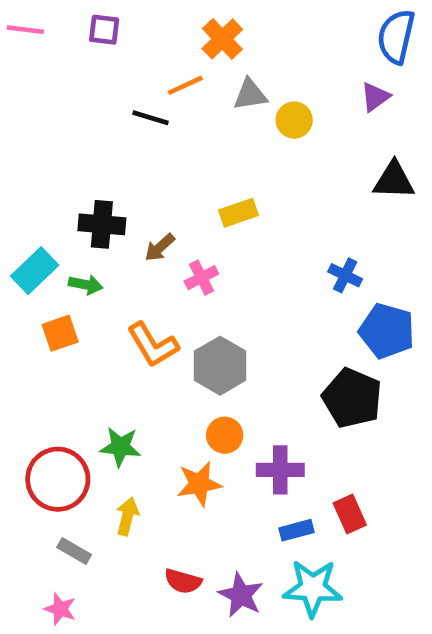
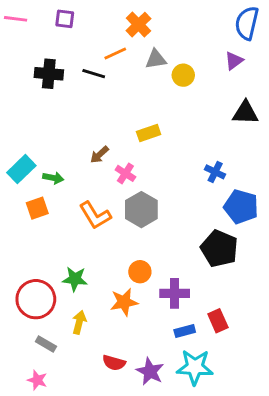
black cross: (102, 224) -> (49, 74), moved
pink cross: (201, 278) -> (125, 173), turned -30
gray hexagon: (220, 366) -> (141, 210), moved

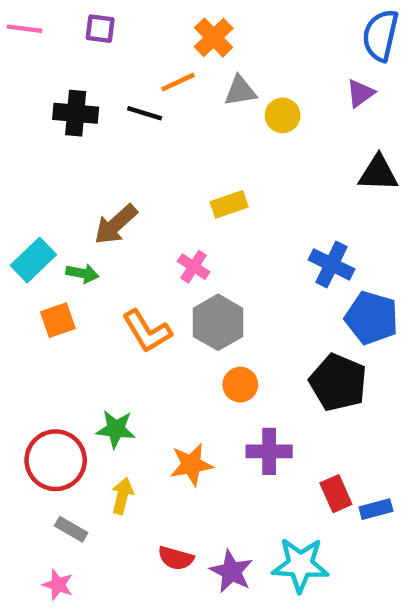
brown arrow: (99, 155) -> (116, 224), moved, size x1.5
blue cross: (215, 172) -> (331, 264), size x1.4
orange circle: (140, 272) -> (240, 385), moved
blue rectangle: (185, 331) -> (376, 509), moved

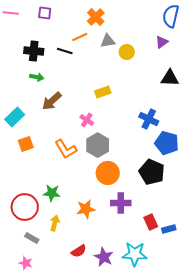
green arrow: (82, 273) -> (37, 77), moved
orange circle: (240, 385) -> (108, 173), size x1.5
red semicircle: (176, 558) -> (79, 251), turned -49

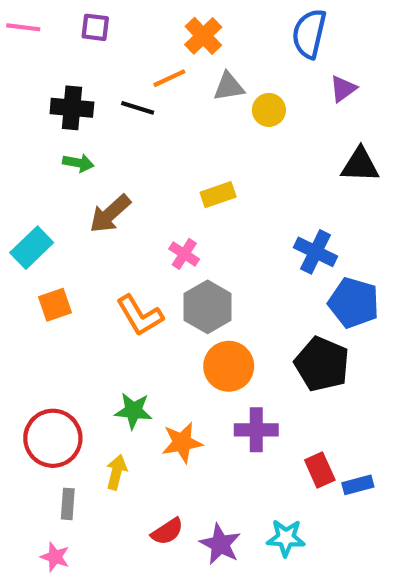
blue semicircle: (171, 16) -> (309, 34), moved
green star: (52, 193) -> (133, 411), moved
gray rectangle: (32, 238) -> (68, 504), turned 64
cyan star: (135, 254) -> (286, 538), size x0.7

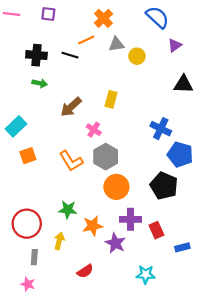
blue semicircle: (309, 34) -> (157, 17), turned 120
yellow rectangle: (218, 195) -> (111, 99), turned -56
brown arrow: (110, 214) -> (71, 107), moved
red rectangle: (320, 470) -> (156, 230), moved
purple star: (220, 544) -> (115, 243), moved

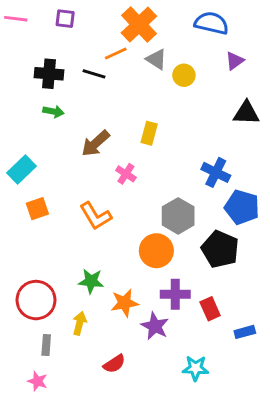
blue semicircle: (157, 17) -> (211, 23), turned -30
orange cross: (103, 18) -> (139, 24), size x1.4
gray triangle: (116, 44) -> (156, 59), turned 42
gray hexagon: (106, 157) -> (178, 216), moved

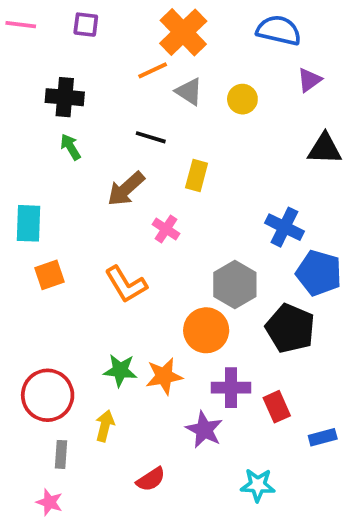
gray triangle: (156, 59) -> (189, 91), moved
black line: (94, 74) -> (151, 137), moved
green arrow: (53, 111) -> (70, 147), turned -132
cyan rectangle: (22, 169) -> (28, 223), turned -44
orange star: (124, 303) -> (164, 376), moved

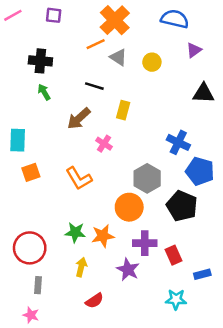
pink line: (21, 25) -> (13, 15), turned -36
yellow arrow: (105, 426) -> (81, 267), moved
cyan star: (258, 485) -> (176, 299), moved

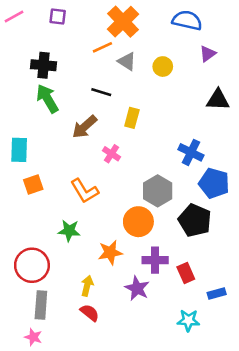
green arrow: (44, 92) -> (47, 99), size x1.6
green star: (75, 232) -> (69, 231), moved
gray rectangle: (38, 285) -> (41, 305), size x1.5
red semicircle: (94, 301) -> (90, 313), moved, turned -108

